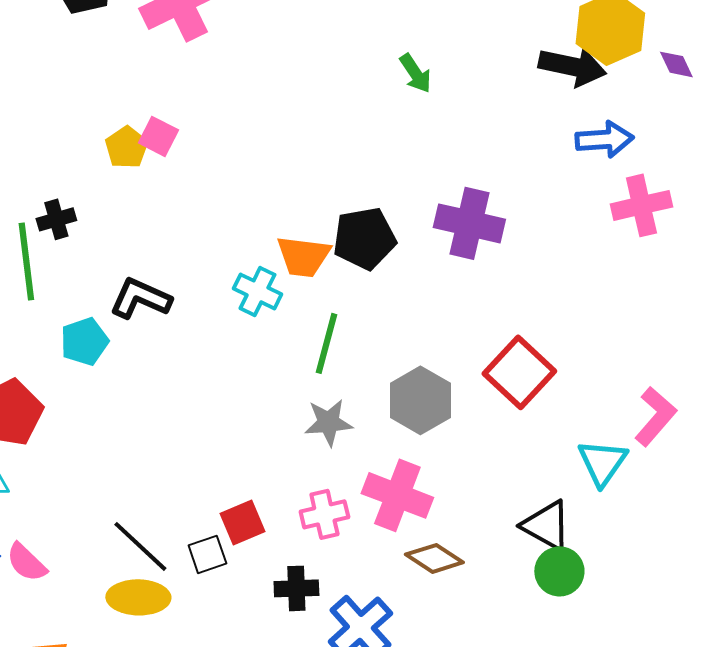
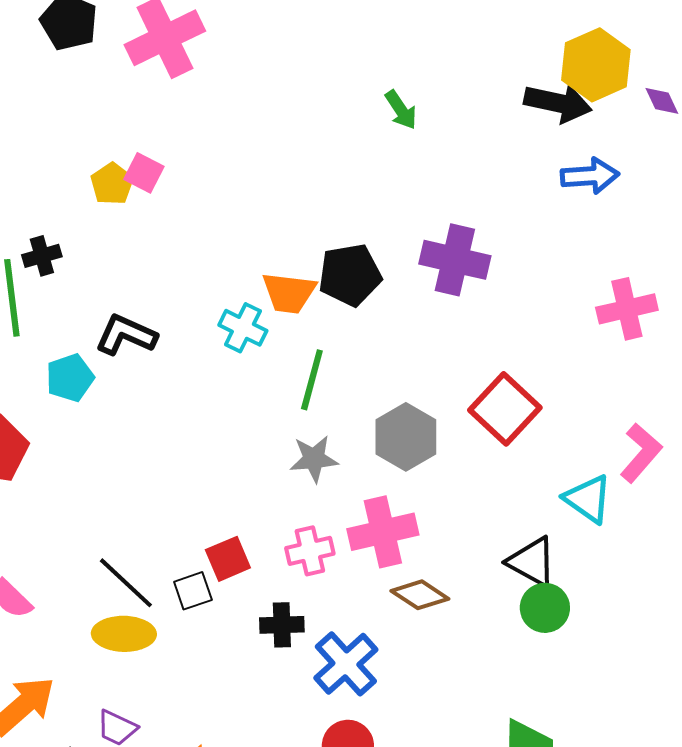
pink cross: (641, 205) -> (627, 309), moved
cyan triangle: (602, 462) -> (588, 499), turned -30
pink cross: (397, 495) -> (383, 532), turned -34

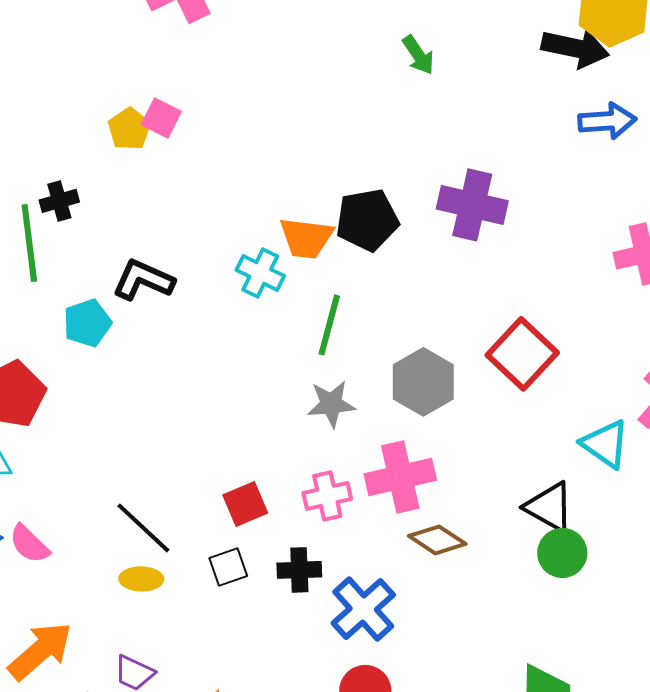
black square: (193, 591) -> (228, 567), moved
yellow ellipse: (124, 634) -> (141, 579), size x0.7

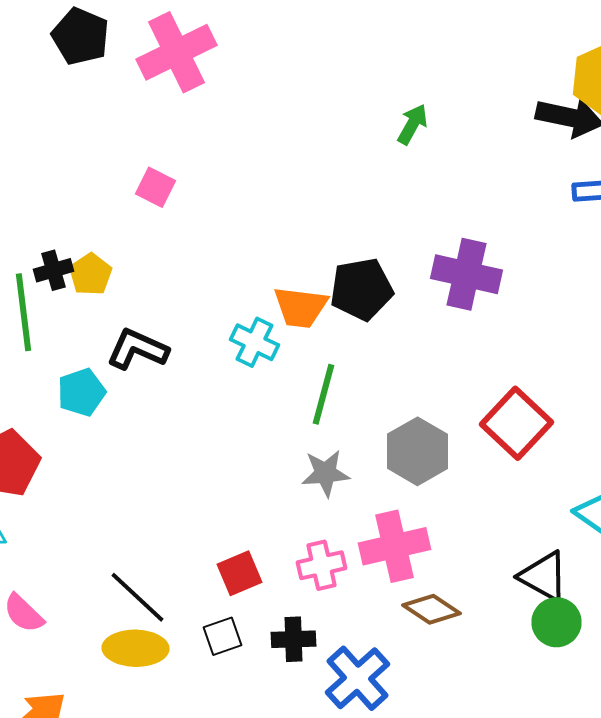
green arrow: (418, 55) -> (412, 124), turned -117
yellow pentagon: (129, 129) -> (90, 274), moved
yellow ellipse: (141, 579) -> (136, 648), size x1.5

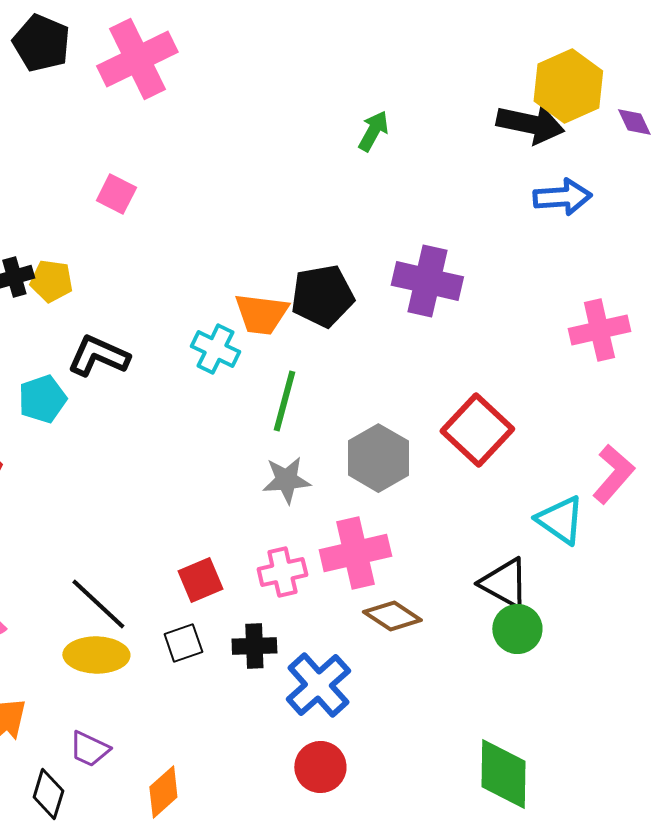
yellow pentagon: (90, 274) -> (51, 281), turned -30

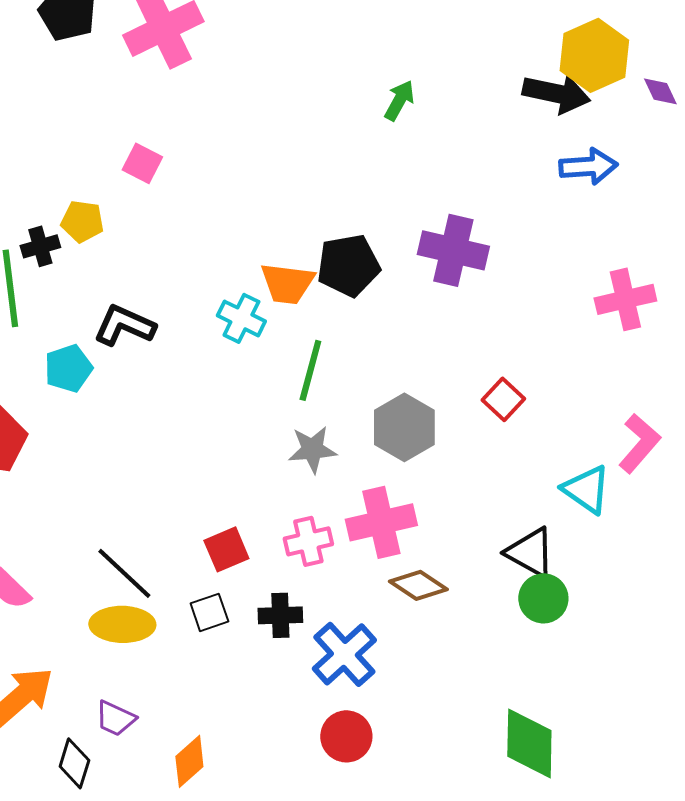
yellow pentagon: (51, 281) -> (82, 221), moved
red square: (477, 430) -> (503, 399), size x0.6

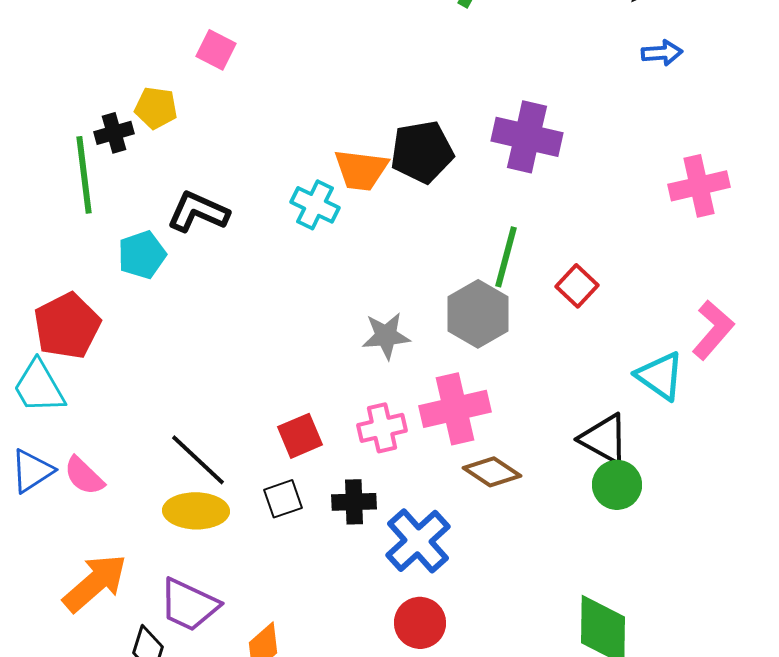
blue arrow: (588, 166) -> (662, 53), size x0.7
green line: (310, 370) -> (506, 257), moved
purple trapezoid: (115, 718) -> (189, 605), size x1.5

